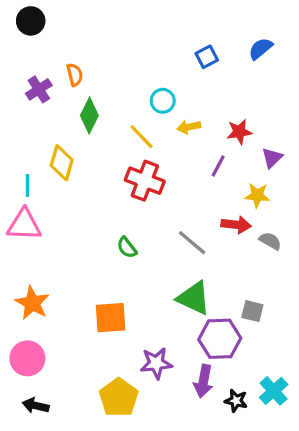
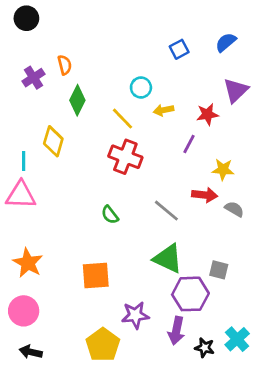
purple triangle: (272, 158) -> (236, 90), moved, size x1.4

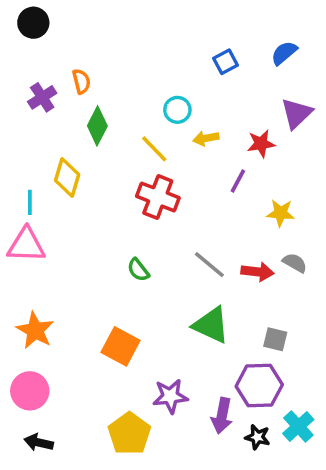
red arrow: (205, 195) -> (257, 272), moved
orange square: (96, 276) -> (120, 346), turned 32
purple hexagon: (190, 294) -> (259, 386), moved

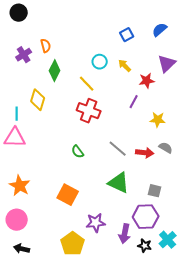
yellow arrow: (206, 138) -> (125, 66), moved, turned 56

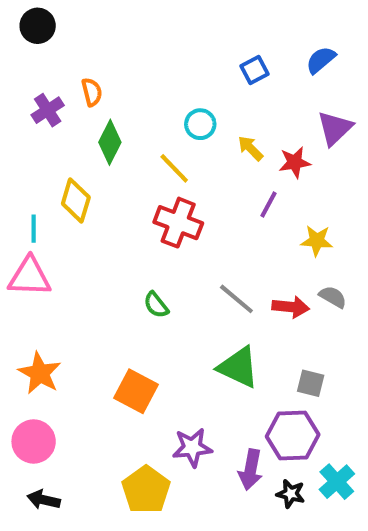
yellow arrow: (125, 66) -> (250, 148), moved

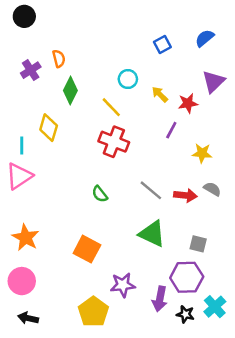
pink triangle: (30, 277) -> (19, 176), turned -36

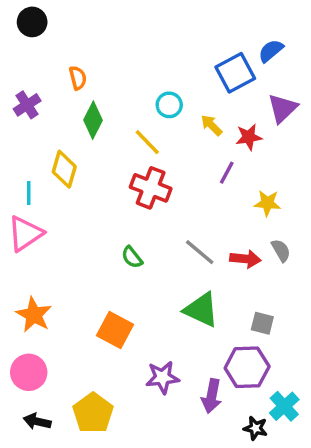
blue square: (162, 45) -> (235, 73), moved, size x1.6
purple cross: (31, 70) -> (27, 105), moved
gray semicircle: (212, 189) -> (281, 250), turned 30
yellow pentagon: (93, 312) -> (93, 413), moved
black star: (185, 314) -> (256, 428), moved

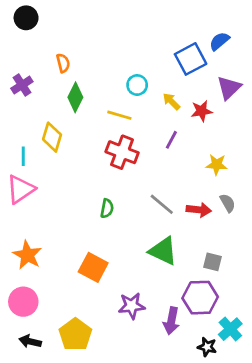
yellow line: (147, 142) -> (119, 115), turned -30
purple line: (227, 173) -> (171, 140), moved
green semicircle: (132, 257) -> (107, 208), turned -132

